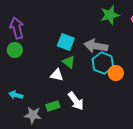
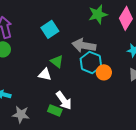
cyan square: (66, 42) -> (50, 29), moved, turned 36
green rectangle: (53, 106) -> (55, 110), moved, turned 40

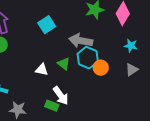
green triangle: (57, 61) -> (64, 64), moved

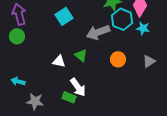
gray arrow: (81, 41) -> (98, 32), turned -30
cyan star: (131, 46) -> (143, 28), moved
cyan hexagon: (88, 58) -> (122, 19), moved

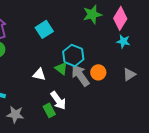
cyan hexagon: (122, 19) -> (73, 55), moved
gray arrow: (98, 32) -> (80, 75), moved, turned 75
green rectangle: (69, 97) -> (49, 110), turned 40

